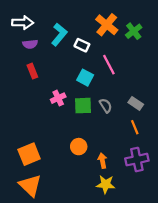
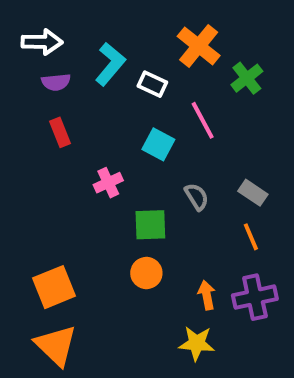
green cross: (134, 31) -> (247, 78), moved
green square: (83, 106) -> (150, 225), moved
orange arrow: (102, 161) -> (207, 295), moved

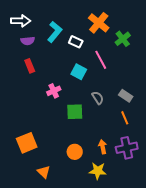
orange circle: (146, 273) -> (75, 152), moved
orange triangle: (56, 345) -> (44, 172), moved, size x0.6

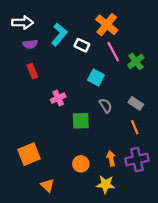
green cross: (123, 39) -> (136, 61), moved
pink line: (101, 60) -> (113, 52), moved
cyan square: (79, 72) -> (96, 78), moved

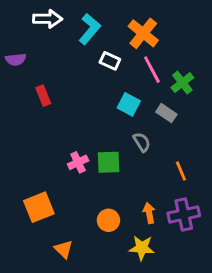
white arrow: (23, 23) -> (48, 19), moved
cyan L-shape: (59, 34) -> (90, 29), moved
purple semicircle: (30, 44) -> (16, 59), moved
pink cross: (58, 98) -> (78, 162), moved
gray rectangle: (136, 103) -> (166, 113), moved

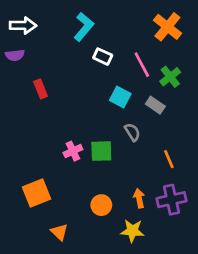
white arrow: (48, 19) -> (23, 25), moved
orange cross: (143, 33) -> (167, 27), moved

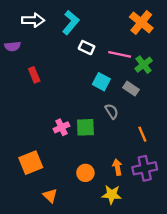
white arrow: (23, 25) -> (33, 20), moved
pink line: (142, 65) -> (120, 54), turned -50

